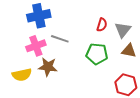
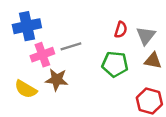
blue cross: (39, 16) -> (27, 26), moved
gray line: (60, 39) -> (71, 46), turned -36
yellow semicircle: (22, 75) -> (26, 89), turned 42

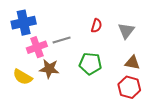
red semicircle: (121, 30) -> (96, 26), moved
brown triangle: (153, 61) -> (132, 63), moved
green pentagon: (115, 64) -> (90, 64), moved

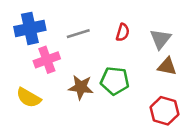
gray line: (62, 40) -> (78, 34), moved
brown triangle: (132, 63) -> (167, 66), moved
brown star: (49, 69) -> (81, 87), moved

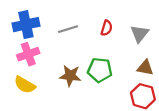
pink cross: (47, 60) -> (28, 54), moved
brown triangle: (167, 66) -> (145, 68), moved

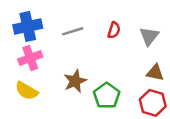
green pentagon: (100, 70) -> (107, 96), moved, turned 30
brown star: (70, 76) -> (75, 81), turned -30

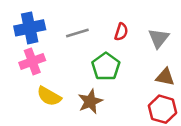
brown star: (75, 81) -> (90, 101), moved
yellow semicircle: (27, 91) -> (49, 96), moved
green pentagon: (107, 96) -> (106, 67), moved

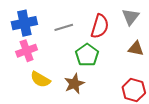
red semicircle: (121, 32) -> (100, 26), size x1.6
gray triangle: (159, 38) -> (131, 17), moved
brown triangle: (165, 77) -> (136, 49), moved

